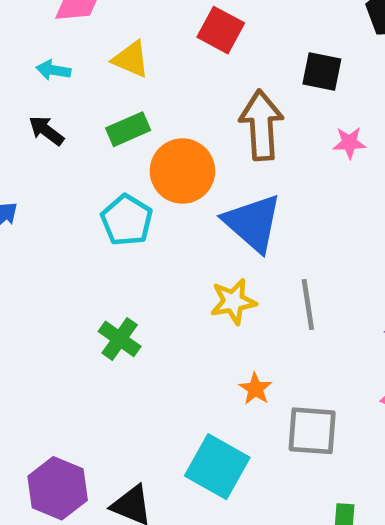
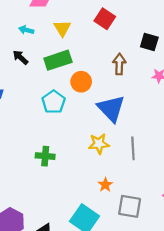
yellow triangle: (131, 59) -> (62, 28), turned 30
brown arrow: (261, 125) -> (119, 64), size x0.7
green rectangle: (128, 129) -> (58, 60), size x1.4
orange circle: (182, 171) -> (81, 82), size x0.7
green cross: (120, 339) -> (45, 156), turned -36

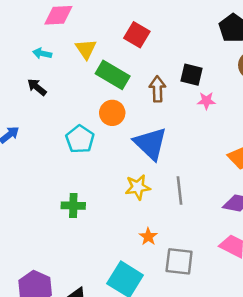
black square: (149, 42) -> (191, 75), moved
green rectangle: (58, 60) -> (113, 75), moved, turned 52

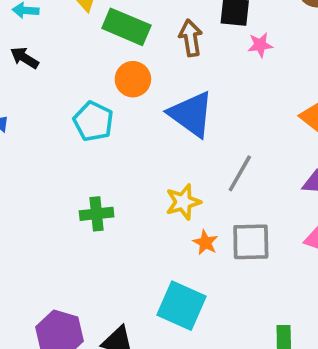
yellow star: (138, 187) -> (183, 202), moved
gray line: (179, 190) -> (240, 173), turned 44
gray square: (179, 261) -> (251, 242), moved

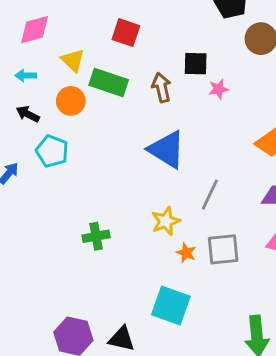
orange circle: (133, 79) -> (71, 101), moved
cyan pentagon: (93, 121) -> (52, 151), moved

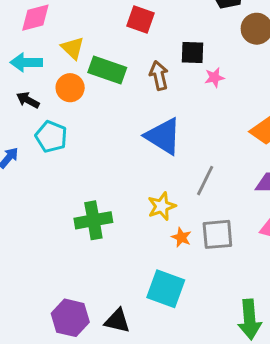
red square: (126, 33) -> (140, 19), moved
cyan arrow: (26, 76) -> (26, 62), size x1.5
green cross: (96, 236) -> (93, 220), size x1.4

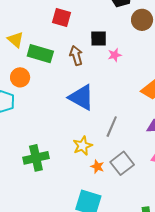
orange circle: (70, 88) -> (20, 77), moved
gray square: (217, 234) -> (122, 163), turned -30

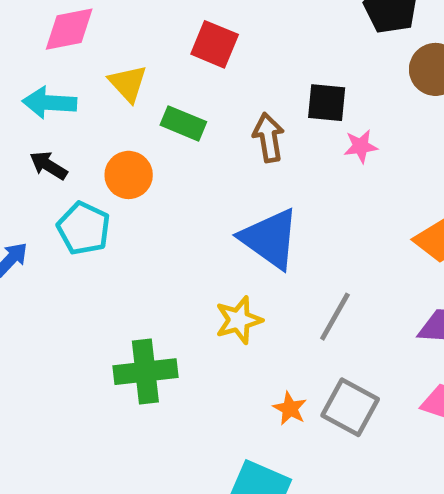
red square: (61, 18) -> (215, 44), moved
green rectangle: (40, 54) -> (183, 123), size x0.7
yellow star: (83, 146) -> (239, 320), moved
gray square: (122, 163) -> (350, 407), turned -30

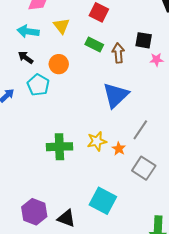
green rectangle: (183, 123) -> (94, 45), moved
blue triangle: (270, 239) -> (116, 95), turned 36
yellow star: (239, 320) -> (97, 141), moved
orange star: (290, 409) -> (119, 149), moved

